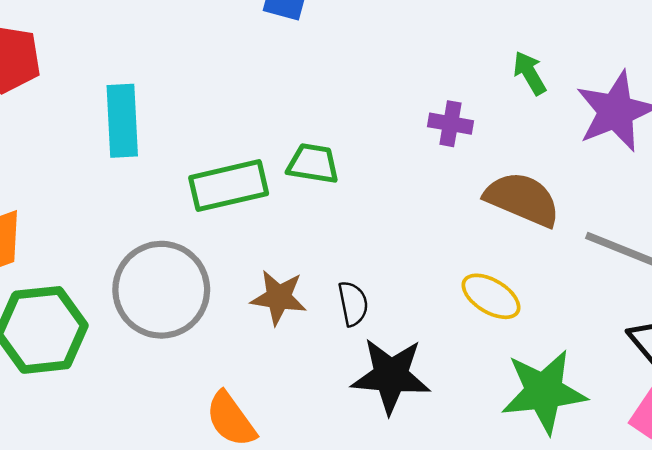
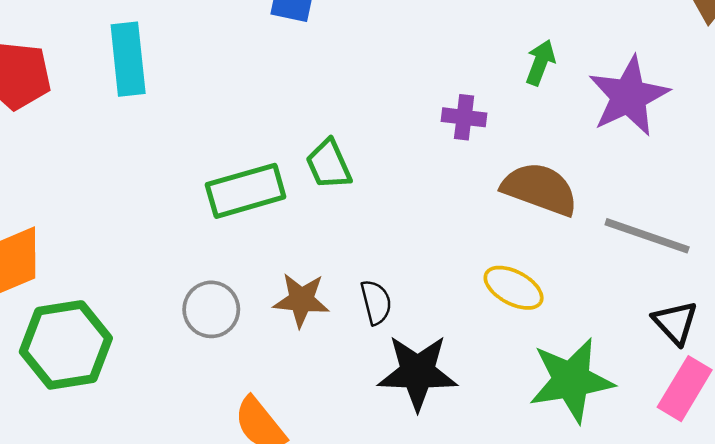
green arrow: (530, 73) -> (540, 62), turned 54
cyan rectangle: (122, 121) -> (128, 59), moved
green trapezoid: (313, 164) -> (329, 164), turned -120
gray circle: (161, 290) -> (211, 309), moved, size x0.6

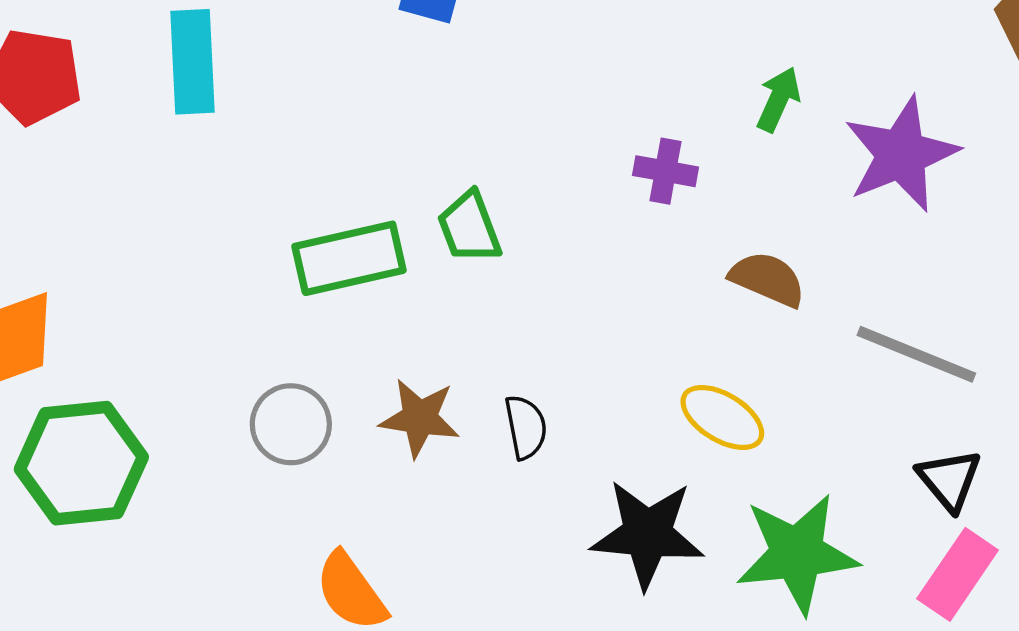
brown semicircle: (540, 189) -> (768, 279), size x0.7
black star: (418, 372) -> (647, 534), moved

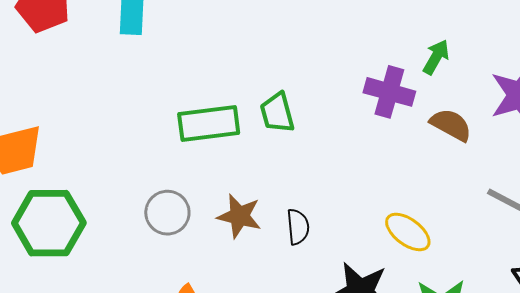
green arrow: (778, 99) -> (436, 57), moved
purple cross: (665, 171) -> (389, 92), size x1.4
brown semicircle: (768, 279) -> (451, 125), moved

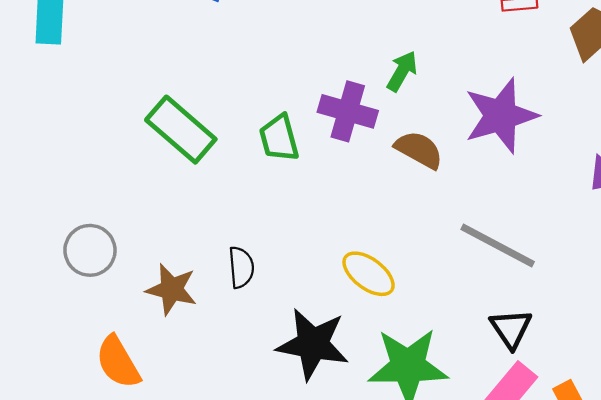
green trapezoid: (277, 113) -> (279, 138), moved
green rectangle: (209, 123) -> (181, 130), moved, turned 48
brown star: (239, 216) -> (172, 289), moved

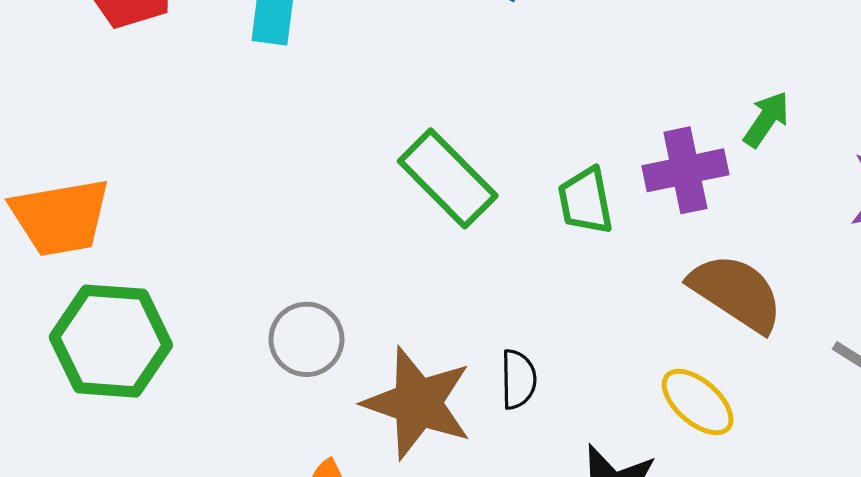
purple cross: (348, 111) -> (685, 170), turned -32
brown semicircle: (419, 150) -> (736, 293), moved, size x1.4
brown star: (172, 289) -> (418, 403), size x1.5

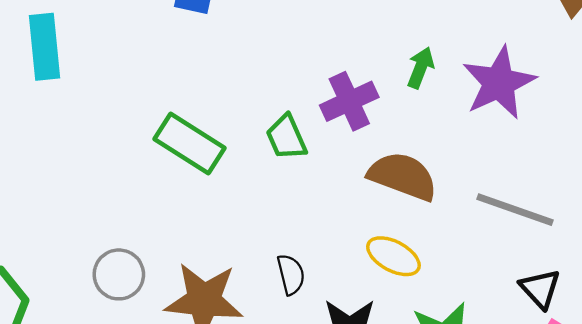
green arrow: (766, 119) -> (421, 68), moved
black semicircle: (518, 379) -> (291, 274), moved

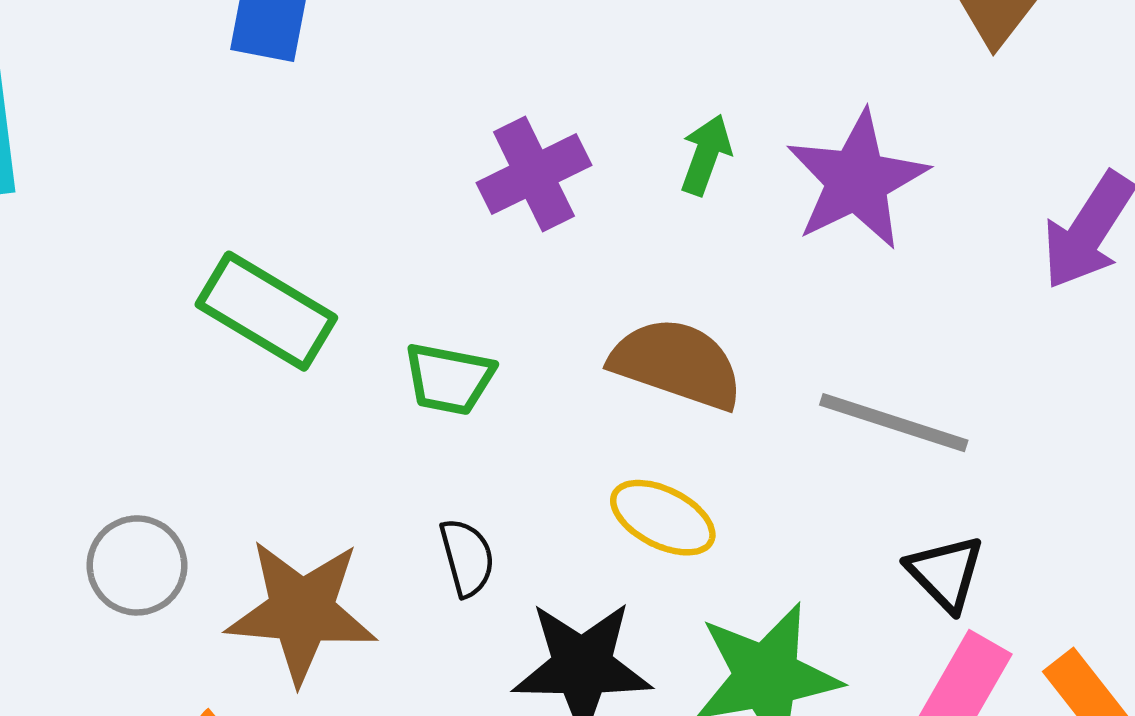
purple cross: (349, 101) -> (534, 174), moved
green trapezoid: (286, 137) -> (449, 379), moved, turned -54

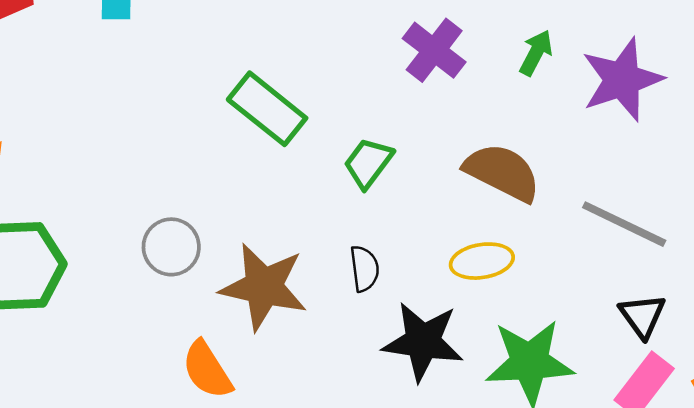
purple cross: (534, 174) -> (434, 50), turned -34
green trapezoid: (449, 379) -> (368, 163), turned 108
yellow ellipse: (663, 518) -> (482, 261), turned -44

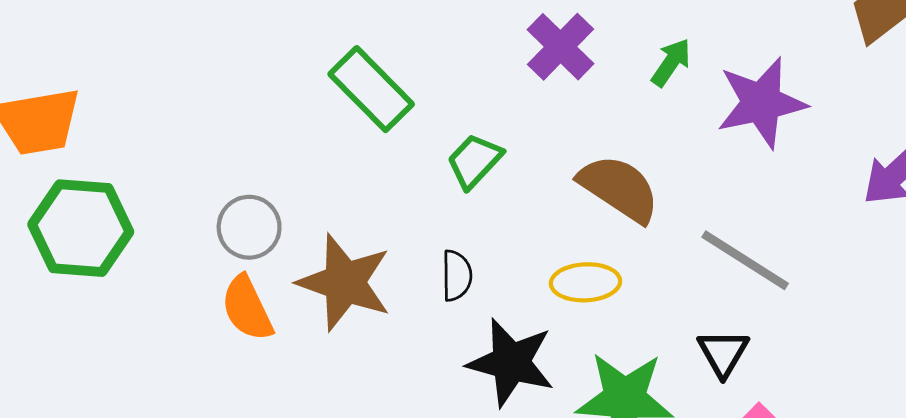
black triangle: (642, 316) -> (723, 353), moved
orange semicircle: (207, 370) -> (247, 308), moved

